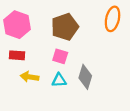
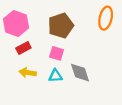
red rectangle: (17, 55) -> (23, 48), moved, turned -32
gray diamond: (85, 77) -> (80, 73), turned -35

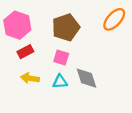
orange ellipse: (106, 18) -> (114, 19), turned 30

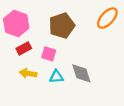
pink square: (61, 57) -> (49, 54), moved

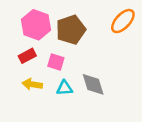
pink hexagon: (16, 23) -> (36, 25), moved

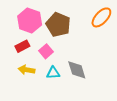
brown pentagon: (71, 30) -> (58, 25), turned -30
pink square: (56, 62) -> (46, 51), turned 32

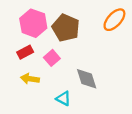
cyan triangle: (53, 73) -> (63, 98), moved, turned 32

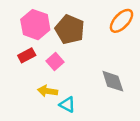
yellow arrow: (30, 79) -> (48, 91), moved
gray diamond: (87, 79) -> (113, 81), moved

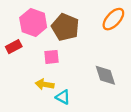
red rectangle: (27, 55) -> (14, 47), moved
pink square: (55, 61) -> (52, 57), turned 35

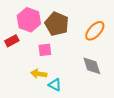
orange ellipse: (113, 19) -> (95, 31), moved

